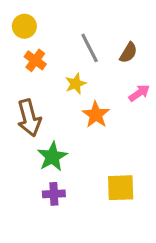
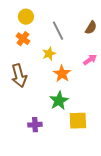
yellow circle: (24, 26) -> (26, 17), moved
brown semicircle: (128, 53) -> (91, 28), moved
green star: (52, 157) -> (59, 101), moved

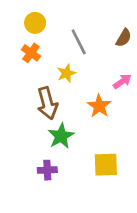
orange star: (62, 74) -> (99, 106), moved
brown arrow: (19, 76) -> (47, 103), moved
green star: (59, 101) -> (61, 136), moved

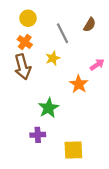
brown semicircle: (124, 38) -> (90, 25), moved
brown arrow: (47, 103) -> (23, 67), moved
yellow square: (106, 165) -> (73, 150), moved

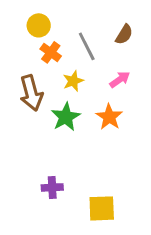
orange cross: (25, 42) -> (51, 52), moved
pink arrow: (97, 65) -> (120, 79), moved
green star: (49, 108) -> (66, 117), moved

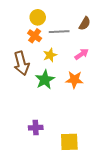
yellow circle: (39, 25) -> (38, 17), moved
gray line: (87, 46) -> (59, 32), turned -66
orange star: (109, 117) -> (74, 80), turned -30

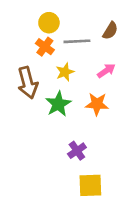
purple cross: (36, 128) -> (77, 151), moved, turned -32

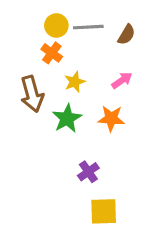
gray line: (77, 41) -> (88, 27), moved

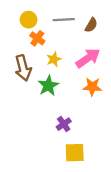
yellow circle: (56, 26) -> (29, 20), moved
pink arrow: (122, 80) -> (88, 58), size x1.6
orange star: (111, 118) -> (92, 87), moved

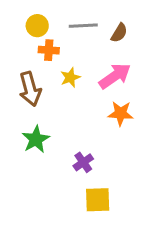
orange cross: (37, 38) -> (49, 50), turned -32
green star: (48, 86) -> (36, 139), moved

